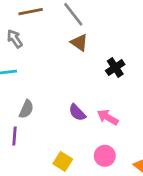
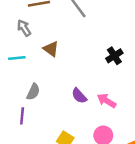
brown triangle: (79, 43) -> (51, 49), moved

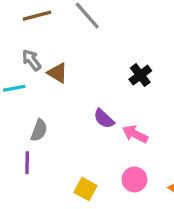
gray arrow: (24, 28) -> (32, 60), moved
purple semicircle: (79, 96) -> (104, 119), moved

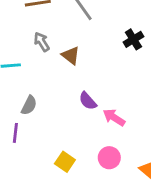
gray arrow: (32, 60) -> (42, 42), moved
brown triangle: (57, 73) -> (71, 55), moved
black cross: (140, 75) -> (133, 39), moved

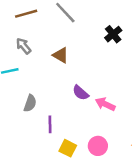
gray arrow: (42, 42) -> (24, 46), moved
purple line: (15, 133) -> (50, 124), moved
pink circle: (109, 158) -> (98, 146), moved

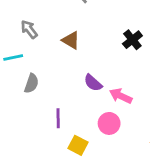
black cross: (113, 34) -> (132, 40), moved
gray semicircle: (30, 103) -> (31, 83), moved
pink circle: (98, 146) -> (109, 123), moved

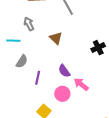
purple line: (58, 118) -> (38, 78), moved
pink circle: (109, 123) -> (62, 94), moved

